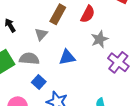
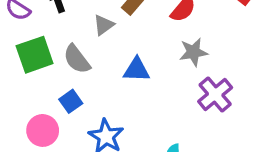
gray semicircle: (29, 59) -> (77, 59), turned -144
blue square: (39, 82) -> (71, 101), moved

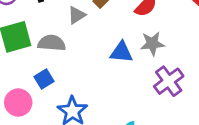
gray semicircle: (77, 59) -> (52, 43), turned 128
blue triangle: (137, 70) -> (121, 52), moved

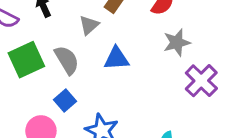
gray semicircle: (52, 43) -> (67, 60), turned 64
blue triangle: (121, 52) -> (117, 58), moved

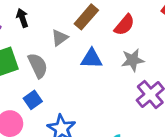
blue triangle: (117, 58) -> (91, 59), moved

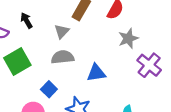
blue triangle: (91, 59) -> (96, 73), moved
gray semicircle: (38, 66) -> (63, 57), moved, turned -60

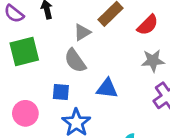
gray semicircle: (63, 57) -> (75, 61), turned -135
blue square: (49, 89) -> (61, 92), moved, turned 35

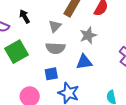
gray semicircle: (75, 61) -> (55, 48), turned -36
gray star: (153, 61) -> (88, 35), moved

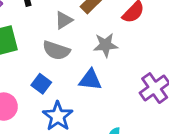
blue square: (51, 74) -> (41, 84), turned 32

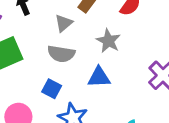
gray star: (106, 45) -> (108, 41), turned -30

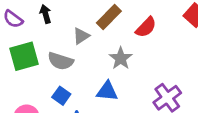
gray semicircle: (61, 54) -> (61, 61), moved

